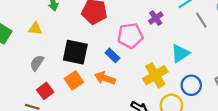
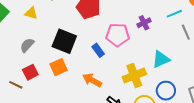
orange arrow: (105, 78) -> (92, 80), moved

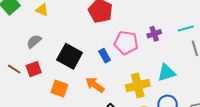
black square: (64, 41) -> (70, 56), moved
orange square: (58, 67) -> (59, 88), moved, turned 36
brown line: (16, 85) -> (14, 69), moved

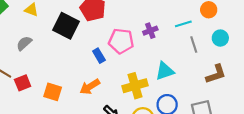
black square: (70, 56) -> (66, 26), moved
red square: (34, 69) -> (23, 83), moved
orange arrow: (95, 85) -> (90, 87), turned -66

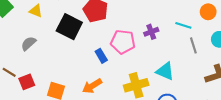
cyan line: (183, 24) -> (183, 25), turned 35
cyan triangle: (165, 71) -> (165, 71), turned 42

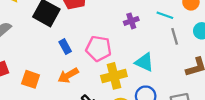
pink pentagon: (123, 42) -> (99, 48), moved
blue rectangle: (101, 56) -> (65, 47), moved

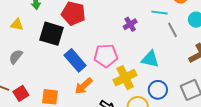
blue rectangle: (65, 47) -> (75, 60), size x1.6

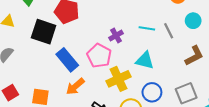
cyan line: (160, 13) -> (147, 28), moved
purple cross: (130, 24) -> (116, 36), moved
pink pentagon: (106, 56) -> (99, 56), turned 30

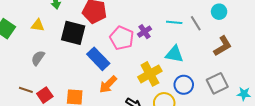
pink pentagon: (99, 56) -> (122, 38), moved

